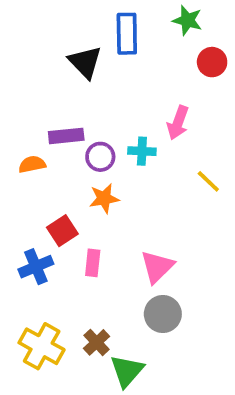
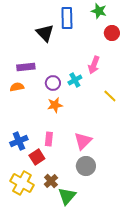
purple rectangle: (66, 136) -> (26, 67), moved
cyan cross: (142, 151) -> (75, 80), turned -32
red square: (62, 231) -> (37, 157), moved

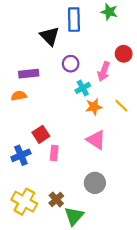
red circle: (112, 33) -> (124, 54), moved
purple circle: (53, 83) -> (71, 64), moved
orange star: (55, 105) -> (94, 107), moved
pink triangle: (83, 141) -> (96, 140), moved, turned -42
red square: (37, 157) -> (41, 134), moved

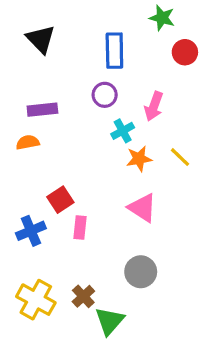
blue rectangle: (74, 20) -> (114, 51), moved
black triangle: (50, 36) -> (41, 39), moved
red circle: (124, 54) -> (185, 52), moved

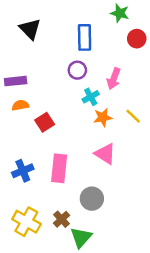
purple rectangle: (42, 110) -> (16, 81), moved
red square: (60, 200) -> (45, 122), moved
pink rectangle: (80, 228) -> (59, 168), size x1.6
gray circle: (141, 272) -> (92, 199), moved

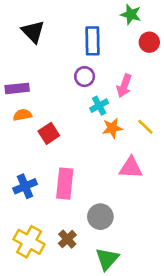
pink triangle: (105, 154) -> (131, 168), moved, turned -30
green triangle: (81, 237) -> (107, 259), moved

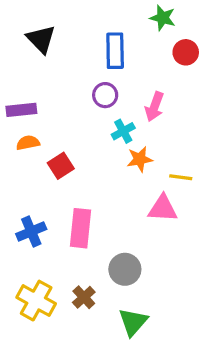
yellow line: (145, 127) -> (181, 177), moved, turned -36

